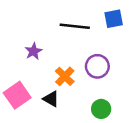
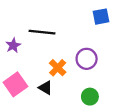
black line: (75, 26) -> (42, 32), moved
purple star: (33, 51) -> (13, 45), moved

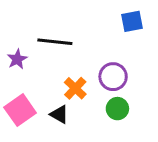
green circle: (90, 97) -> (117, 109), moved

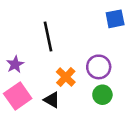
black line: (55, 42) -> (48, 37), turned 72
purple star: (17, 59) -> (15, 64), moved

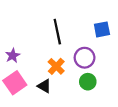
blue square: (115, 19) -> (102, 29), moved
black line: (48, 37) -> (57, 32), moved

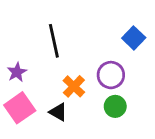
blue square: (102, 29) -> (134, 38), turned -35
black line: (57, 32) -> (54, 41), moved

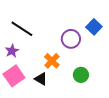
black line: (54, 41) -> (22, 29), moved, turned -45
purple circle: (111, 75) -> (71, 39), moved

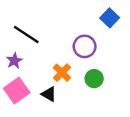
blue square: (94, 27) -> (110, 18), moved
green circle: (81, 75) -> (94, 79), moved

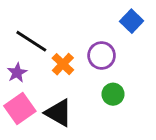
orange cross: (62, 73) -> (63, 64), moved
black triangle: (49, 94) -> (59, 113), size x1.5

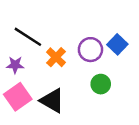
blue square: (132, 21) -> (117, 44), moved
purple star: (17, 73) -> (15, 65), turned 30

